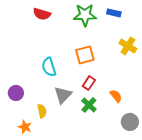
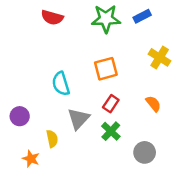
blue rectangle: (114, 13) -> (142, 16), turned -40
orange semicircle: (116, 96) -> (153, 104), moved
gray circle: (130, 122) -> (145, 152), moved

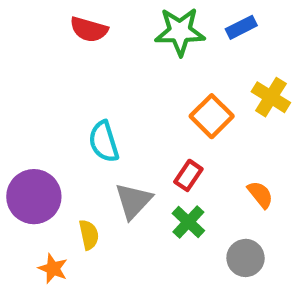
orange square: (106, 69) -> (212, 116), moved, turned -30
orange semicircle: (153, 104) -> (260, 194), moved
purple circle: (20, 116) -> (34, 197), size x1.6

